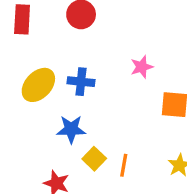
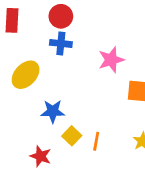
pink star: (142, 67) -> (111, 60), size x1.4
blue cross: (81, 82) -> (61, 43), moved

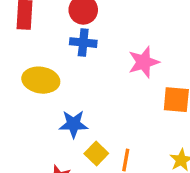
yellow ellipse: (26, 75) -> (41, 80), turned 56

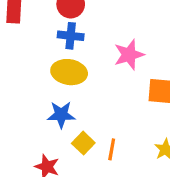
yellow ellipse: (41, 80) -> (69, 72), moved

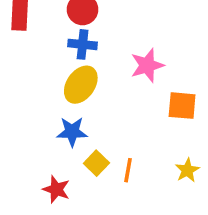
yellow ellipse: (69, 72) -> (81, 85), turned -64

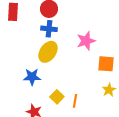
blue star: (72, 132) -> (32, 77), moved
yellow star: (187, 170) -> (109, 90), moved

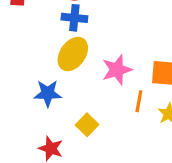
pink star: (86, 41) -> (117, 70), moved
orange line: (75, 101) -> (139, 101), moved

